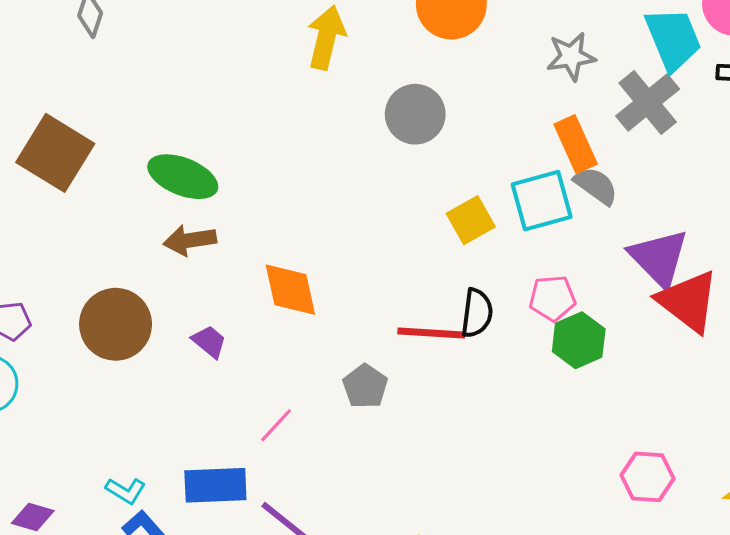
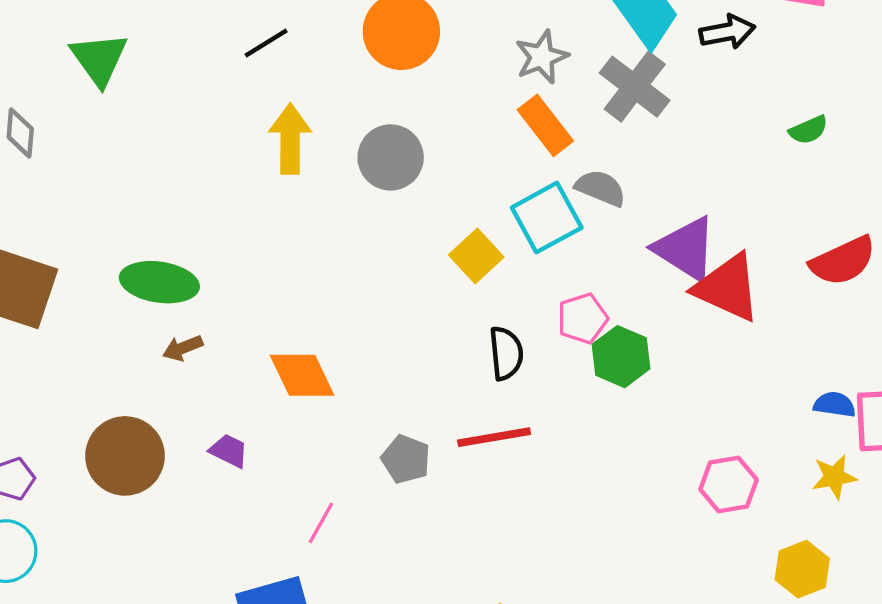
yellow arrow: (326, 38) -> (290, 139), moved
orange rectangle: (576, 144) -> (545, 125), moved
brown arrow: (190, 240) -> (183, 348), size x0.7
red line: (431, 333) -> (494, 437), moved

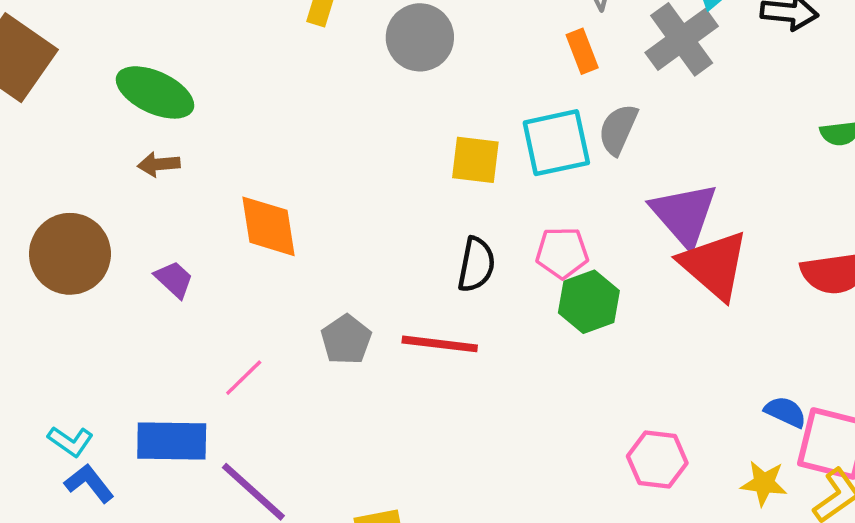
orange rectangle: (545, 125) -> (582, 51), size x0.7
gray semicircle: (601, 188) -> (618, 129), turned -105
yellow square: (476, 256) -> (475, 160), turned 33

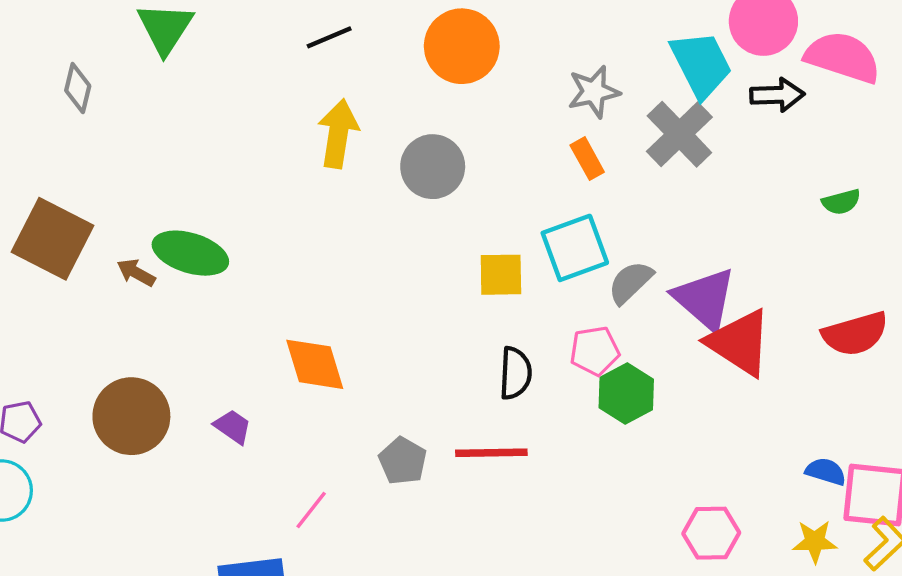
gray semicircle: (618, 129) -> (630, 282), moved, turned 30
brown arrow: (159, 164) -> (136, 273), moved, turned 42

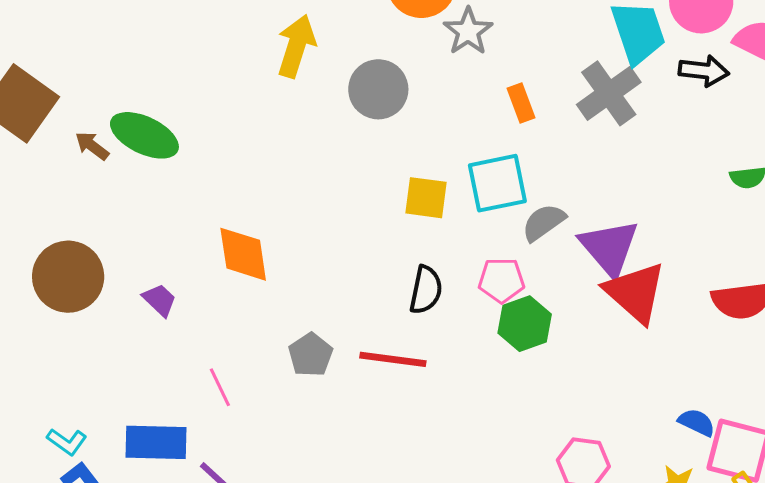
gray star: (594, 92) -> (468, 31), moved, turned -30
pink line: (311, 510) -> (220, 387), turned -72

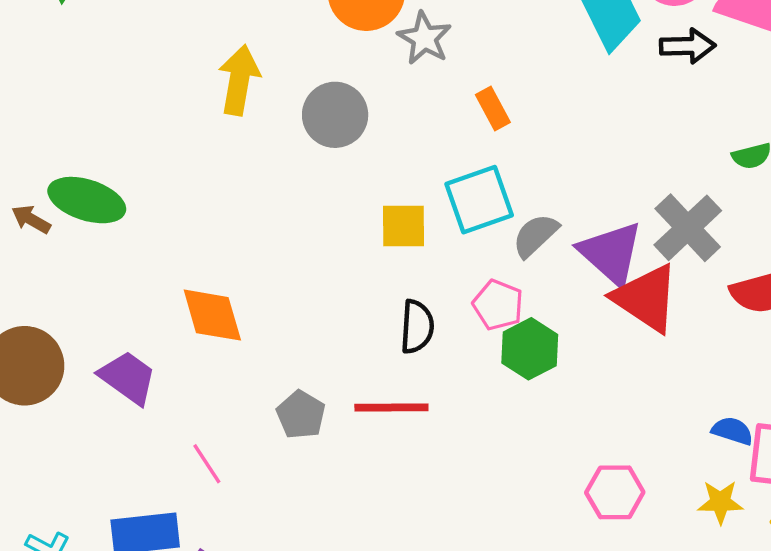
gray cross: (609, 93) -> (688, 228), moved
pink pentagon: (501, 280) -> (498, 305), turned 30
purple trapezoid: (159, 300) -> (128, 378), size x1.5

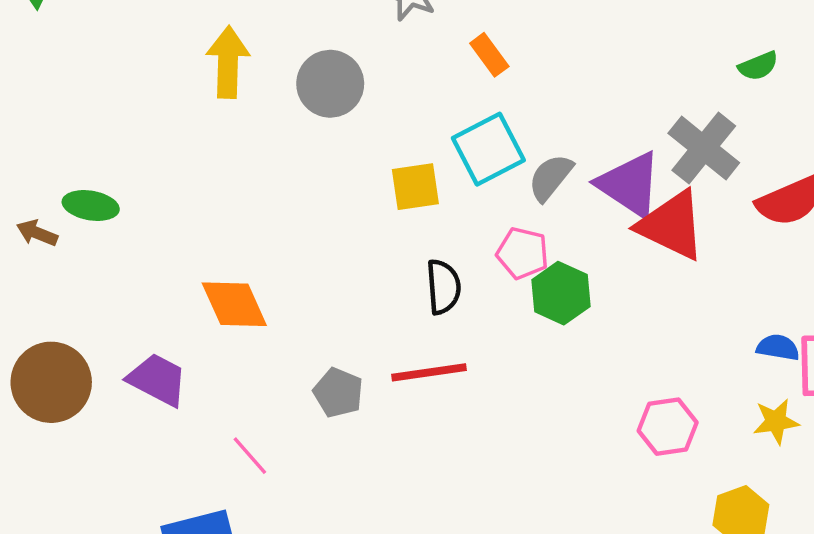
green ellipse: (87, 200) -> (91, 205), size x0.7

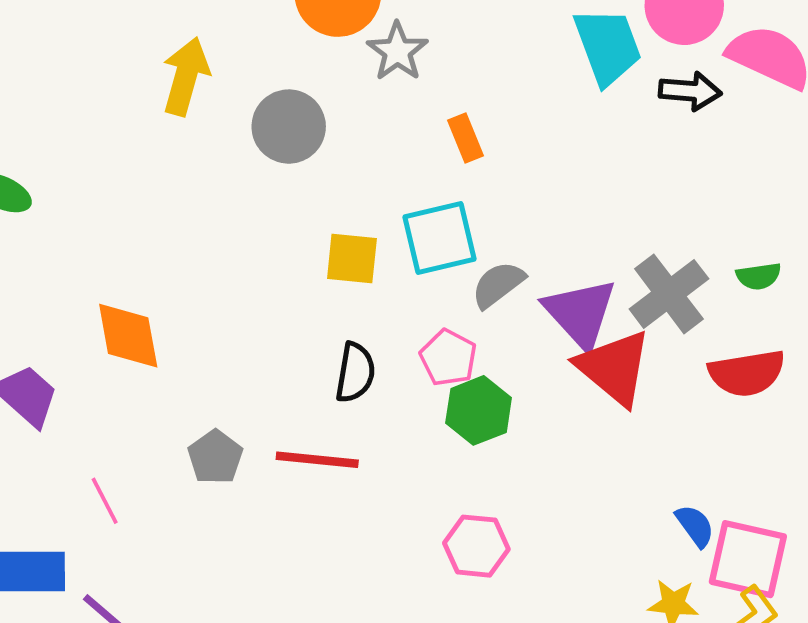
green semicircle: (758, 66) -> (759, 276), moved
blue semicircle: (778, 347) -> (695, 526), turned 30
pink hexagon: (668, 427) -> (476, 546), moved

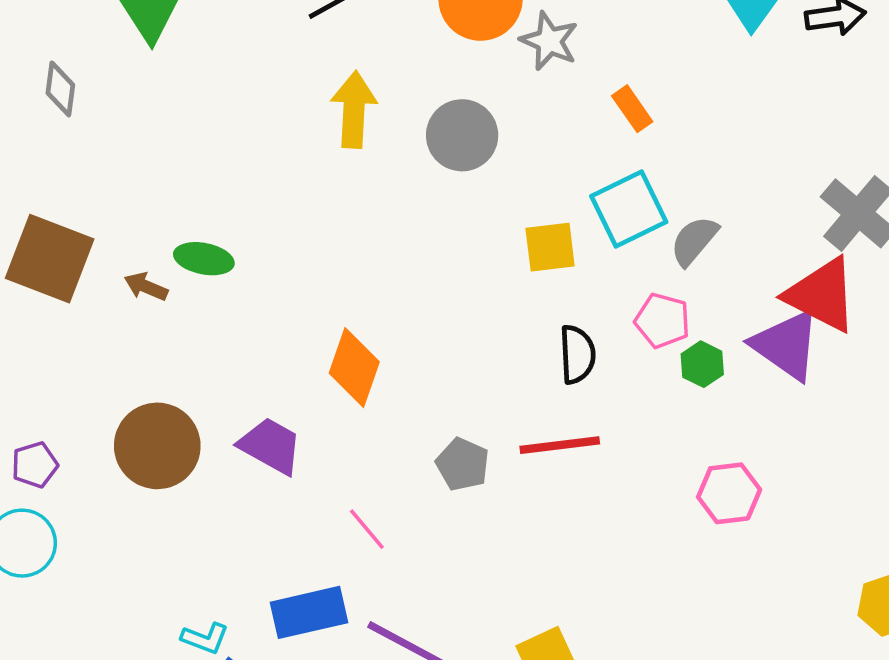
purple triangle: (580, 313) -> (786, 345), moved
orange diamond: (128, 336) -> (354, 368), turned 42
green hexagon: (479, 410) -> (702, 364), size x0.7

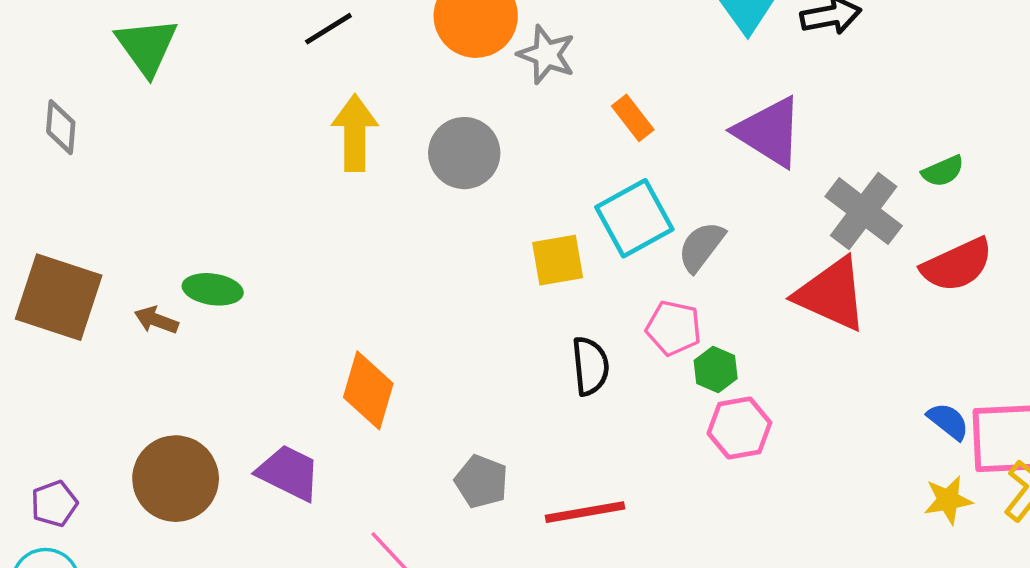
purple triangle: (786, 345) -> (769, 132), moved
red line: (560, 445) -> (585, 512), moved
pink hexagon: (729, 493) -> (739, 428), moved

